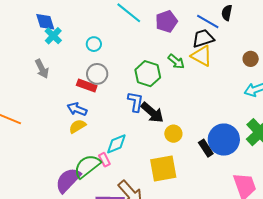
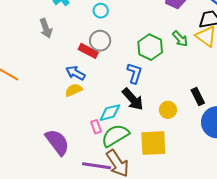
black arrow: (152, 112) -> (133, 99), moved
black rectangle: (206, 148) -> (198, 96), moved
green semicircle: (87, 166) -> (115, 135), moved
purple semicircle: (68, 180) -> (57, 142), turned 92

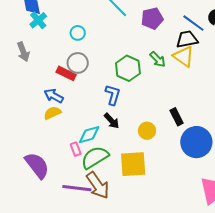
black arrow: (133, 99) -> (112, 121), size x0.7

